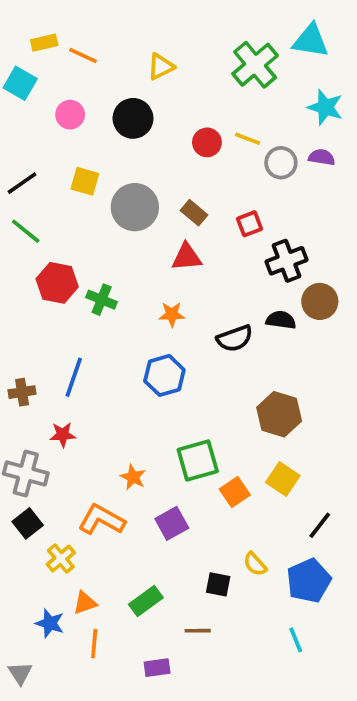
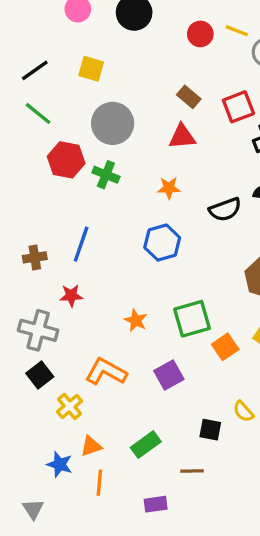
gray circle: (135, 207) -> (113, 123), moved
red square: (249, 224) -> (238, 107), size x1.4
orange star: (133, 477) -> (136, 320), moved

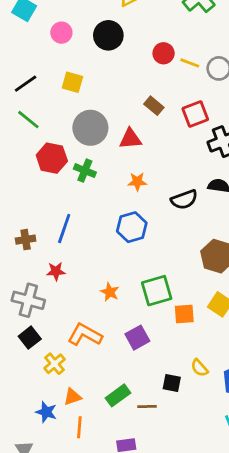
yellow line: (237, 31) -> (190, 63), moved
red triangle: (182, 137) -> (130, 139), moved
orange square: (225, 347) -> (184, 314), turned 30
brown line: (192, 471) -> (147, 407), moved

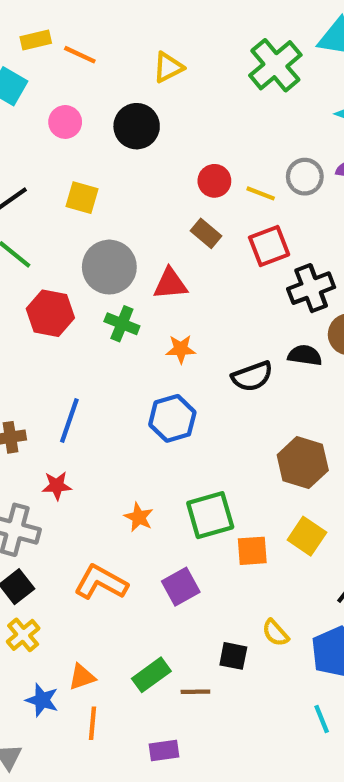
red circle: (164, 53) -> (214, 181), moved
yellow line: (190, 63) -> (261, 193), moved
green cross: (85, 171) -> (122, 324), moved
yellow cross: (55, 364) -> (23, 635), moved

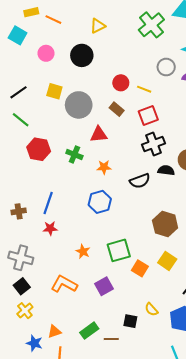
gray circle: (305, 177) -> (166, 67), moved
gray circle: (109, 267) -> (79, 105), moved
black cross: (311, 288) -> (154, 144), moved
red star: (57, 486) -> (50, 228), moved
orange square: (252, 551) -> (140, 268), turned 35

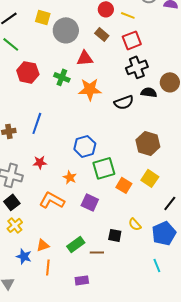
orange star: (104, 167) -> (90, 89), size x1.6
blue hexagon: (100, 202) -> (85, 146), moved
red star: (50, 228) -> (40, 162), moved
orange star: (83, 251) -> (70, 177), moved
purple square: (104, 286) -> (90, 202), turned -36

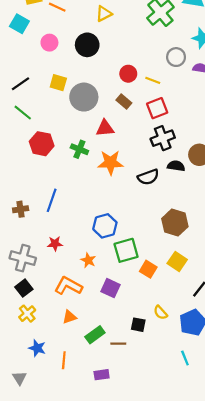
orange triangle: (43, 245) -> (69, 317), moved

